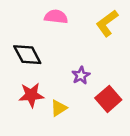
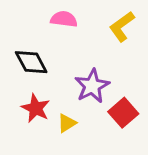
purple star: (81, 75) -> (92, 86), size x1.6
red star: (31, 95) -> (36, 108), turned 30

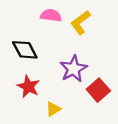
yellow L-shape: (122, 27) -> (81, 23), moved
yellow triangle: (67, 123) -> (53, 109), moved

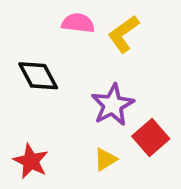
red star: (28, 87) -> (31, 161), moved
yellow triangle: (53, 109) -> (105, 159), moved

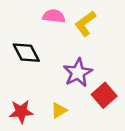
yellow triangle: (105, 159) -> (59, 110), moved
red star: (31, 161) -> (21, 112), turned -30

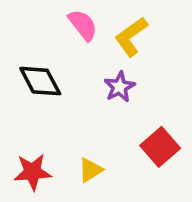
pink semicircle: (54, 16) -> (83, 25), turned 45
purple star: (78, 73) -> (120, 87), moved, size x0.7

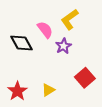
pink semicircle: (83, 25) -> (45, 30), moved
red star: (32, 172) -> (17, 91), turned -30

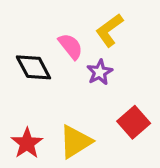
yellow triangle: (48, 90) -> (75, 142), size x1.6

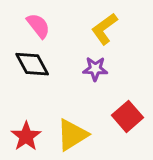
pink semicircle: (71, 46) -> (38, 26), moved
purple star: (100, 72) -> (95, 69), turned 30

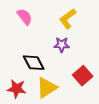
black diamond: (32, 64) -> (34, 63), moved
red star: (26, 136) -> (17, 89), turned -30

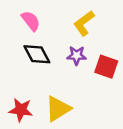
black diamond: (34, 63) -> (37, 54), moved
red square: (83, 76) -> (106, 67), moved, turned -30

